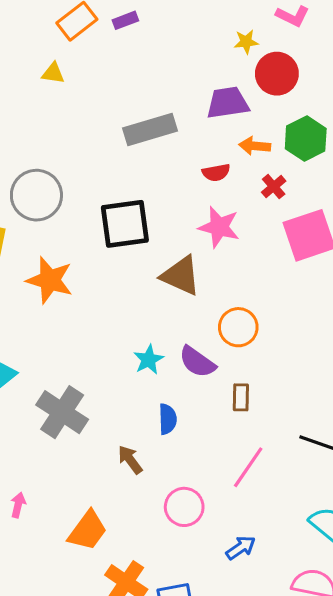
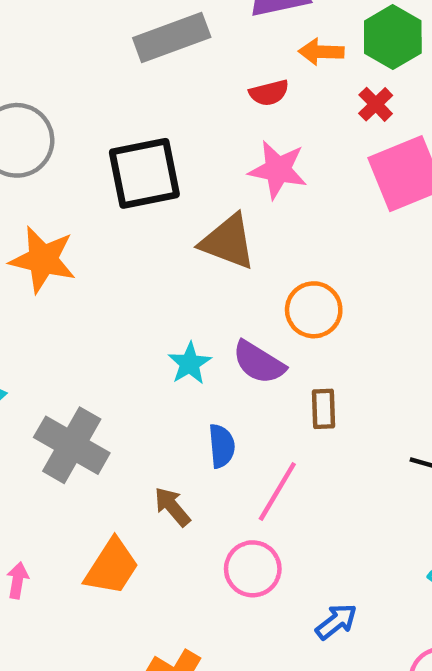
red cross: (274, 187) -> (376, 104), moved
pink line: (248, 467) -> (277, 492), moved
orange trapezoid: (88, 531) -> (112, 567), moved

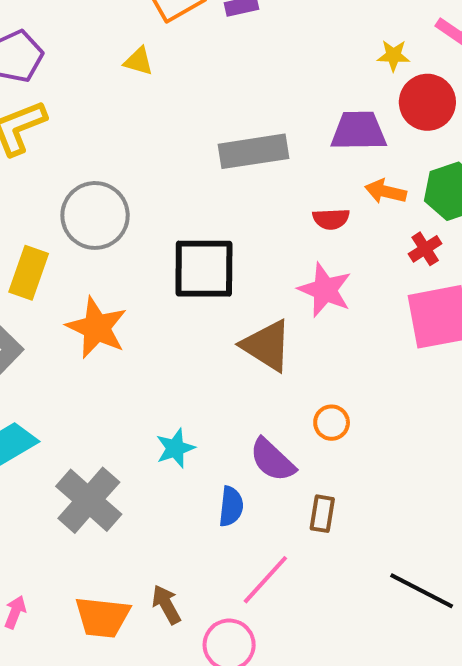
orange circle: (314, 310) -> (332, 423), size x0.7
cyan star: (190, 363) -> (175, 448), moved
blue semicircle: (222, 446) -> (231, 506), moved
brown arrow: (172, 507) -> (166, 605), moved
orange trapezoid: (112, 567) -> (102, 617), turned 52

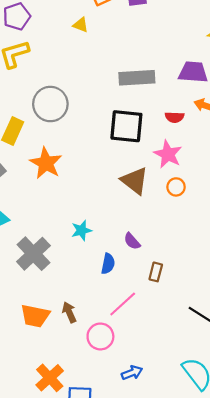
black square: (204, 269) -> (126, 126), moved
orange circle: (332, 423) -> (176, 187), moved
purple semicircle: (272, 460) -> (132, 241), size x0.7

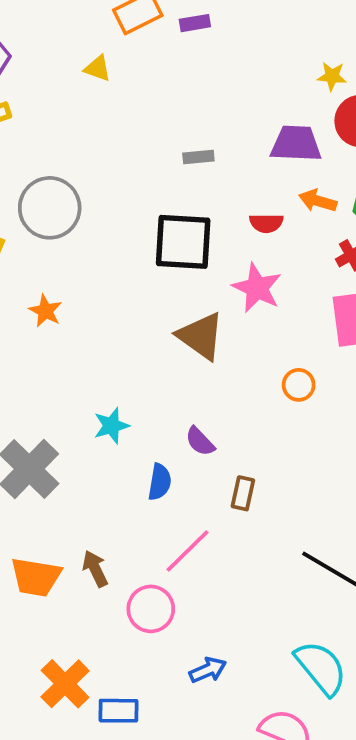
gray rectangle: (137, 78) -> (198, 157), size x0.5
orange star: (46, 163) -> (45, 311), size x0.6
orange circle: (176, 187) -> (299, 385), moved

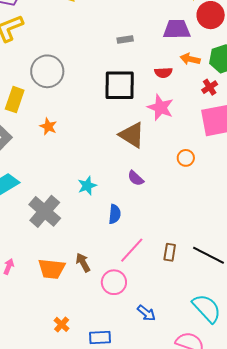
purple semicircle: (200, 441) -> (136, 178), moved
brown rectangle: (243, 493) -> (170, 252), moved
blue arrow: (208, 670) -> (146, 313), turned 66
orange cross: (65, 684) -> (62, 324), moved, size x0.6

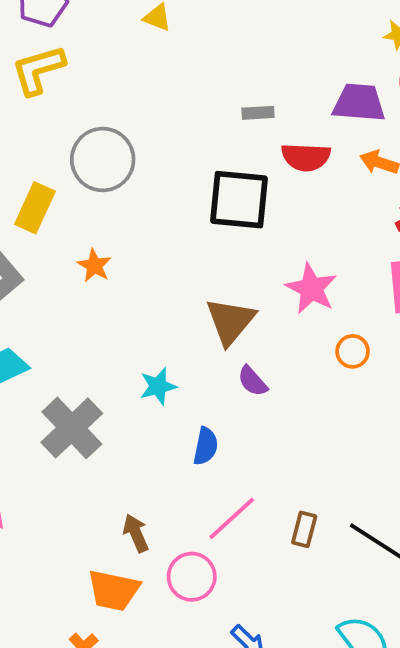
red semicircle: (163, 73) -> (306, 157), moved, size x1.4
pink star: (160, 107) -> (311, 289), moved
brown triangle: (132, 135) -> (230, 321), moved, turned 32
orange trapezoid: (52, 269) -> (114, 590), moved

